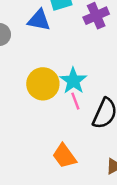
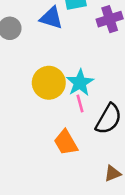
orange trapezoid: (64, 156) -> (66, 142), moved

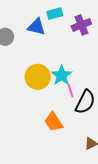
pink line: (80, 103) -> (71, 91), moved

